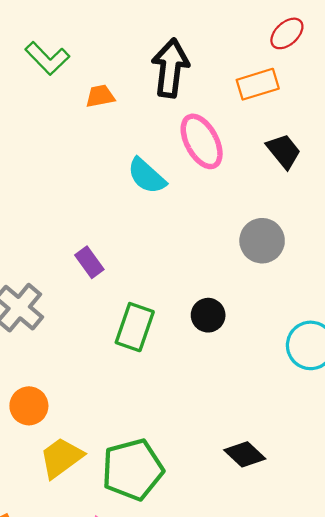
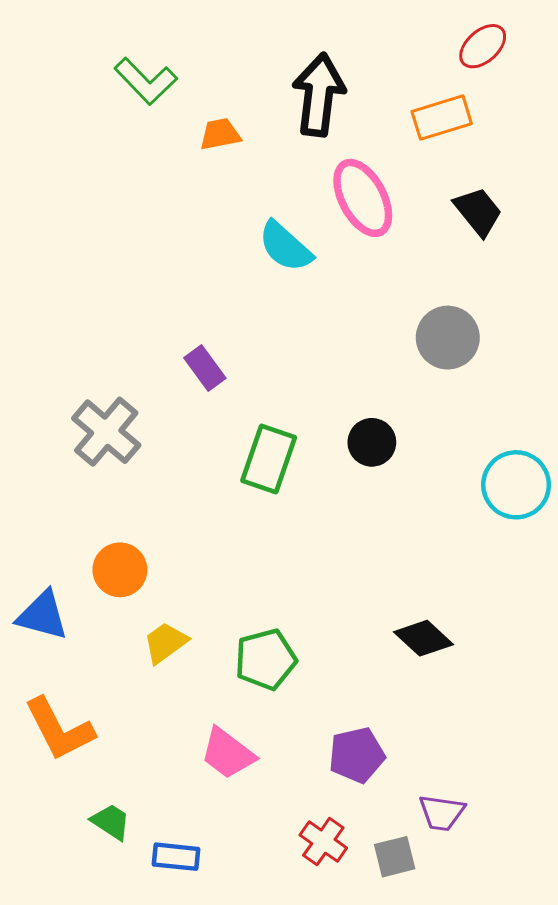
yellow trapezoid: (61, 458) -> (165, 643), size x0.7
green pentagon: (133, 470) -> (266, 659), size x0.7

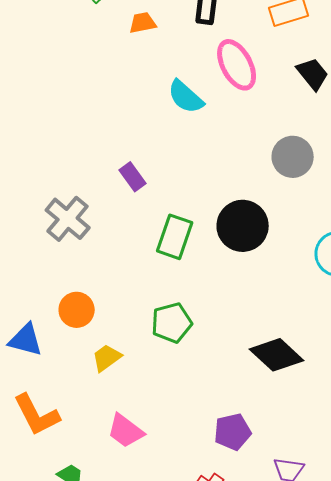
black circle: (372, 442) -> (243, 226), size x1.6
black diamond: (423, 638) -> (277, 355), size x1.4
green pentagon: (266, 659) -> (172, 323), moved
pink trapezoid: (228, 753) -> (126, 431), moved

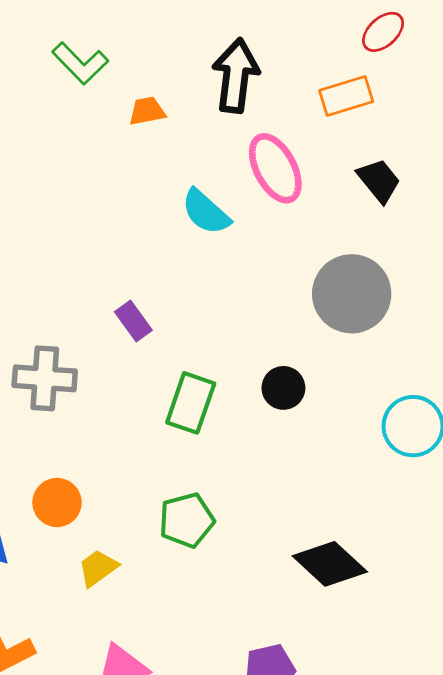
gray circle: (293, 157) -> (352, 294), size x1.4
gray cross: (68, 219) -> (45, 378), turned -36
black circle: (243, 226) -> (283, 388), size x0.6

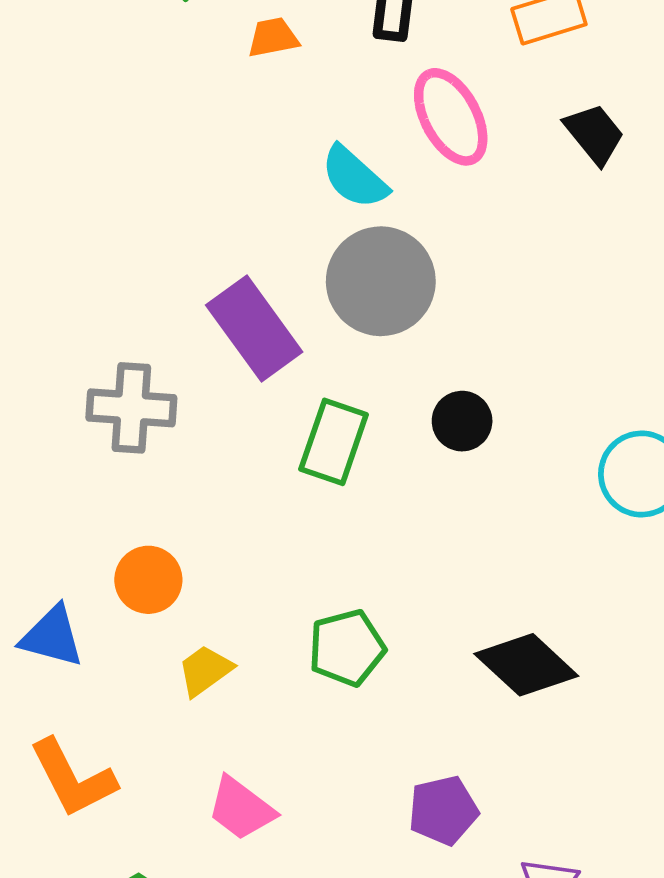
gray circle: (352, 294) -> (381, 281), moved
purple rectangle: (133, 321) -> (254, 328), size x1.8
green pentagon: (187, 520) -> (347, 648), moved

